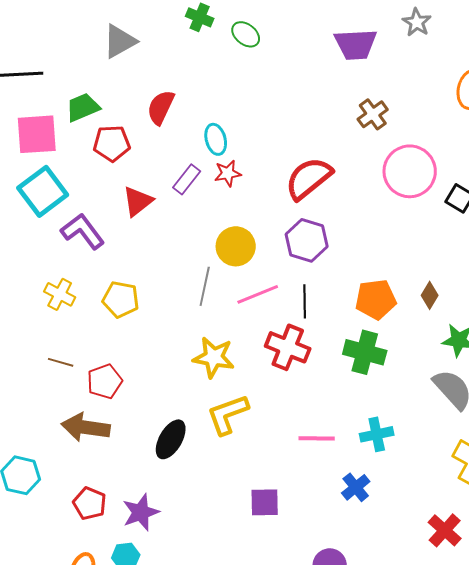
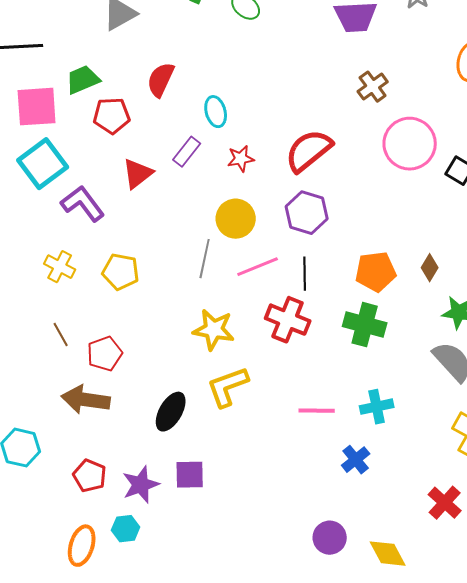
red star: (228, 173) -> (241, 159), moved
brown line: (61, 362) -> (61, 335), turned 45
purple square: (265, 502) -> (190, 475), moved

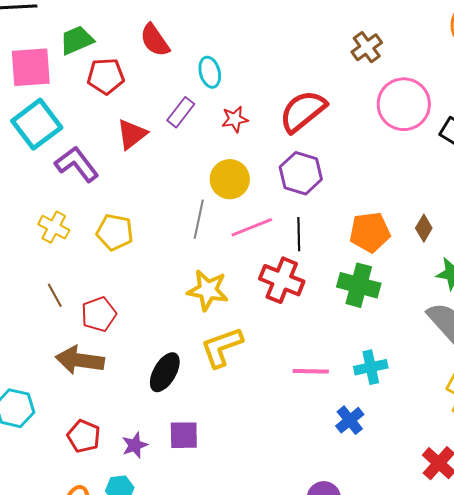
red semicircle: (161, 80) -> (155, 40), turned -60
purple star: (141, 485) -> (135, 445), size x0.7

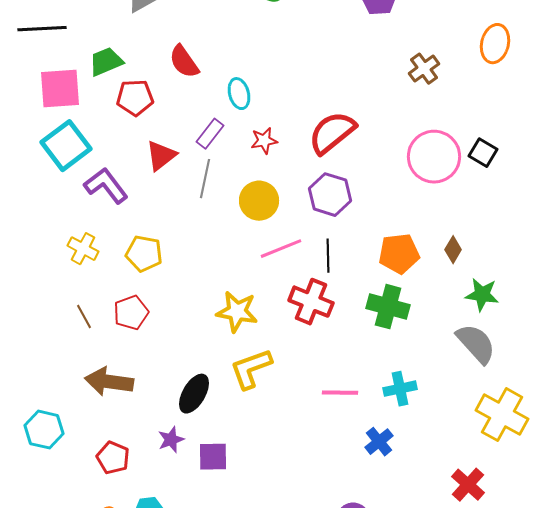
brown cross: (367, 47) -> (424, 69), moved
pink circle: (404, 104) -> (434, 157), moved
gray line: (199, 219) -> (205, 179), moved
red pentagon: (99, 314) -> (131, 313), moved
purple star: (135, 445) -> (171, 440), moved

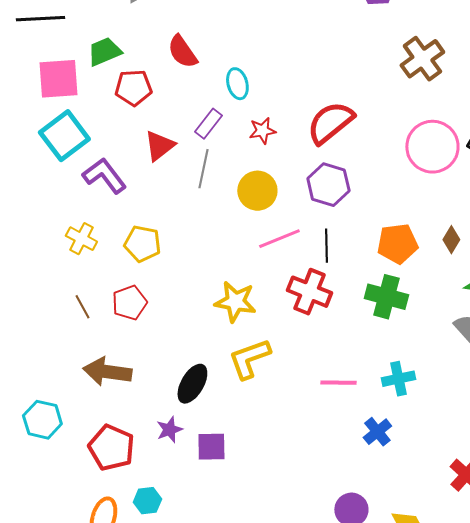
brown cross: (424, 69) -> (422, 59), size x1.4
red pentagon: (113, 458) -> (111, 448), size x1.4

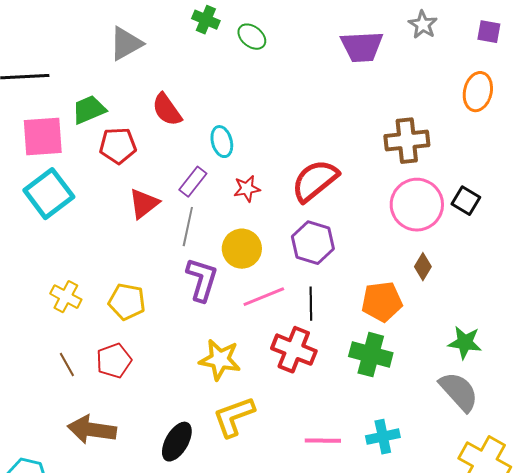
brown cross: (422, 59) -> (407, 141), moved, turned 30
purple L-shape: (104, 176) -> (202, 280), moved, turned 54
brown diamond: (451, 240) -> (423, 267), moved

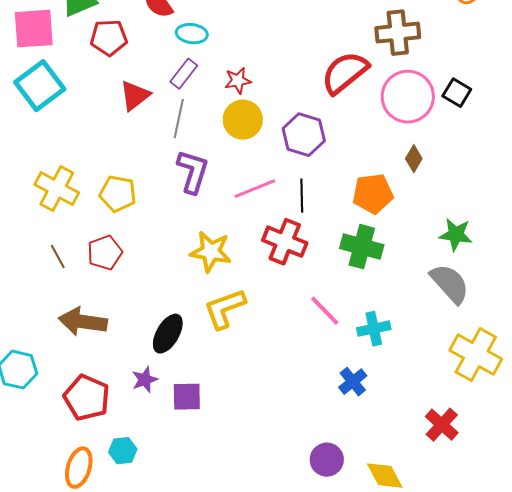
cyan ellipse: (222, 142) -> (192, 34), moved, turned -68
red semicircle: (315, 181) -> (345, 73), moved
yellow circle: (242, 249) -> (243, 120), moved
yellow cross: (66, 297) -> (57, 189), size x1.4
pink line: (323, 441) -> (325, 311), moved, turned 45

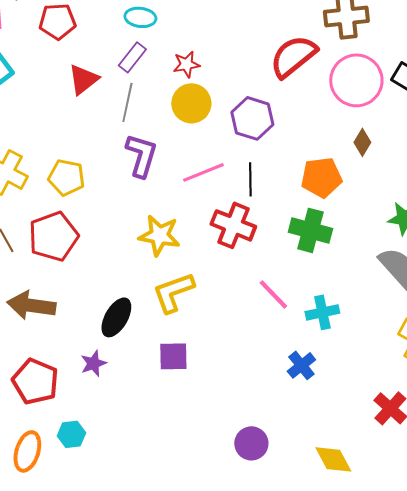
red pentagon: (105, 253) -> (53, 236), size x1.4
purple square: (187, 397) -> (173, 356), moved
purple circle: (327, 460) -> (251, 443), moved

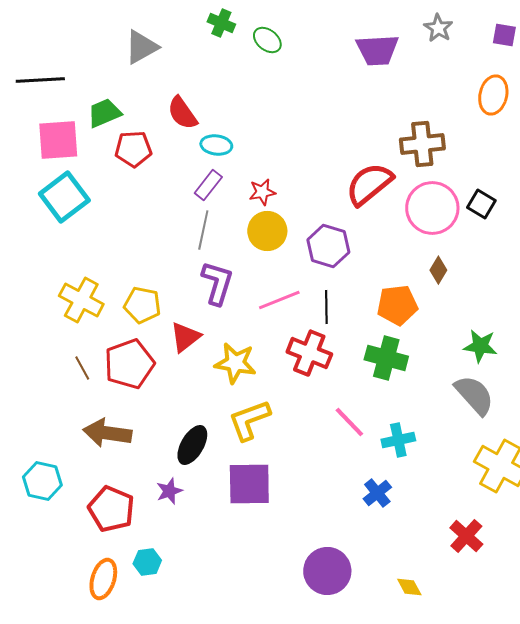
red triangle: (83, 79) -> (185, 337), moved
purple square: (173, 356) -> (249, 484), size x1.5
purple circle: (251, 443) -> (327, 571), size x1.4
yellow diamond: (333, 459) -> (409, 587), size x0.7

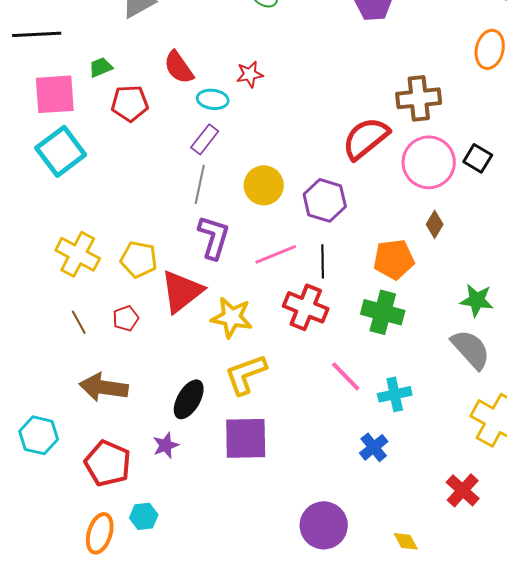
green trapezoid: (104, 113) -> (101, 67), size x0.7
red star: (262, 192) -> (250, 74), moved
red triangle: (185, 337) -> (182, 291), size x1.4
red pentagon: (129, 364) -> (126, 318), size x0.5

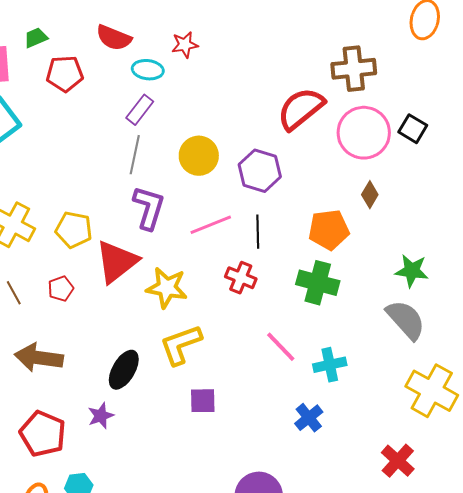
red semicircle: (179, 67) -> (114, 38), turned -33
red cross: (306, 307) -> (241, 278), size x0.7
purple square: (246, 438) -> (203, 401), moved, size x0.6

